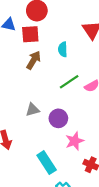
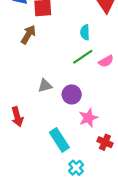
cyan semicircle: (63, 49) -> (85, 32), moved
brown arrow: (34, 60) -> (28, 35), moved

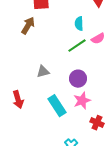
pink semicircle: (106, 61) -> (98, 39), moved
purple circle: (72, 94) -> (78, 79), moved
cyan rectangle: (59, 140) -> (57, 106), moved

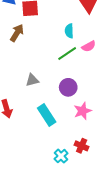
pink star: (82, 101) -> (83, 111), moved
red cross: (97, 123) -> (82, 146), moved

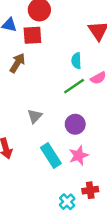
gray triangle: (32, 80) -> (35, 116), turned -32
pink star: (83, 111) -> (79, 155), moved
red cross: (82, 146) -> (90, 190), turned -32

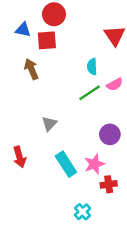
brown arrow: (17, 63) -> (31, 69), turned -54
purple circle: (75, 124) -> (110, 134), moved
red cross: (90, 190) -> (109, 184), moved

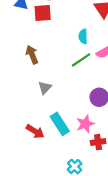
brown arrow: (31, 69) -> (32, 55), moved
red arrow: (19, 157) -> (35, 131), moved, turned -42

